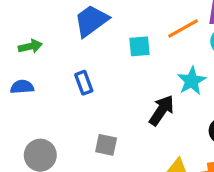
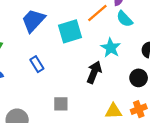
cyan square: (139, 46) -> (70, 31), size x1.5

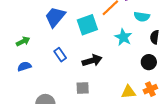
cyan semicircle: (125, 19) -> (142, 17), moved, turned -35
black arrow: (94, 72) -> (92, 60), moved, turned 54

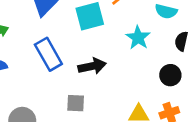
blue rectangle: (60, 55) -> (48, 54), size x1.6

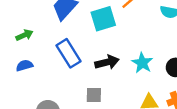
cyan star: (138, 38) -> (142, 63), moved

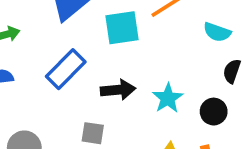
blue rectangle: (68, 53) -> (66, 69), turned 68

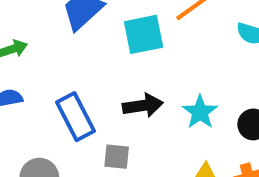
blue rectangle: (66, 69) -> (76, 117), moved, turned -69

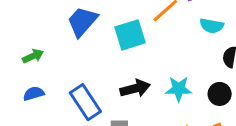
cyan star: (200, 112) -> (179, 89), turned -30

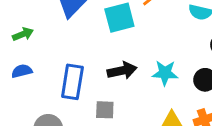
blue rectangle: (85, 102) -> (72, 82), turned 40

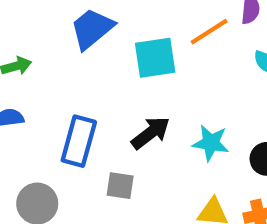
black arrow: (122, 71) -> (151, 133), turned -32

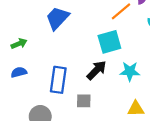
cyan square: (155, 58) -> (109, 42), moved

